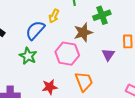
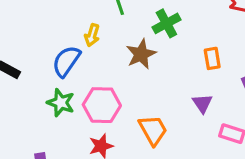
pink hexagon: (67, 54) -> (102, 105), moved
purple triangle: (108, 55) -> (202, 103), moved

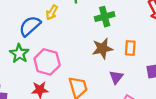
brown star: (141, 54) -> (102, 48), moved

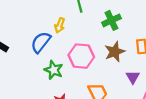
green star: (19, 54) -> (54, 70), moved
pink hexagon: (47, 62) -> (81, 56), moved

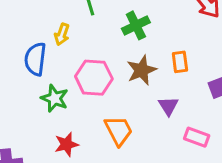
blue semicircle: (41, 42) -> (35, 59), turned -30

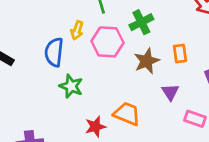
pink hexagon: (94, 78) -> (107, 42), moved
orange trapezoid: (119, 131) -> (127, 114), turned -40
red star: (66, 144) -> (95, 127), moved

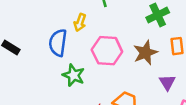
green cross: (141, 22) -> (158, 15), moved
pink hexagon: (107, 42) -> (107, 51), moved

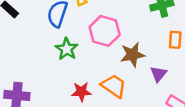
brown star: (145, 53) -> (133, 55), moved

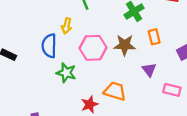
brown star: (133, 55) -> (125, 45), moved, turned 30

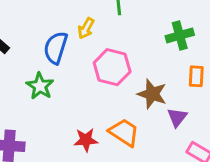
brown star: (125, 45) -> (152, 94), moved
green star: (66, 73) -> (40, 86), moved

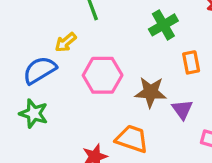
yellow arrow: (86, 28) -> (66, 42), turned 35
blue semicircle: (56, 48) -> (40, 70), turned 56

